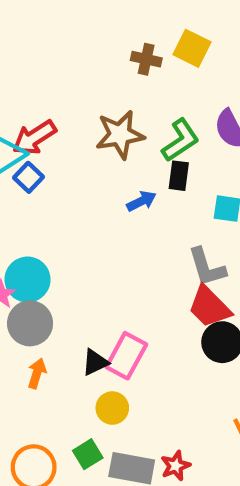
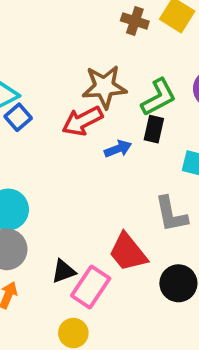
red arrow: (34, 138) -> (82, 121), moved
red trapezoid: (209, 307) -> (128, 252), moved
black triangle: (95, 362) -> (64, 271), moved

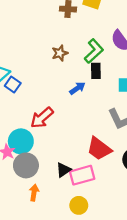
brown star: (104, 87) -> (60, 53), size x0.6
red arrow: (82, 121) -> (42, 118), moved
pink rectangle: (91, 287) -> (82, 175), turned 55

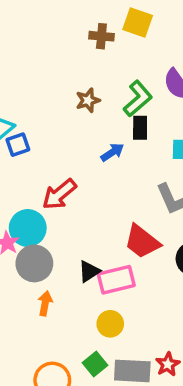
blue square: (13, 85) -> (18, 145), turned 35

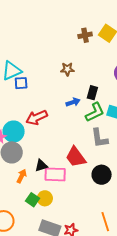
brown cross: (101, 36) -> (85, 35), turned -32
green L-shape: (138, 99) -> (95, 112), moved
orange arrow: (45, 303) -> (22, 176), moved
green square: (95, 364) -> (33, 200), moved, turned -32

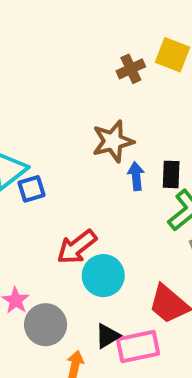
brown star: (67, 69) -> (113, 141), size x1.5
blue arrow: (73, 102) -> (136, 176), moved, turned -64
cyan circle: (14, 132) -> (103, 276), moved

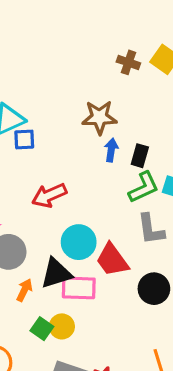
brown cross: (131, 69) -> (128, 62), turned 30
cyan circle: (103, 276) -> (79, 242), moved
black triangle: (107, 336) -> (56, 273), size x1.5

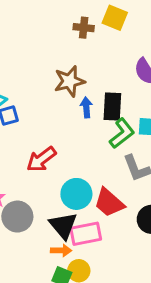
black rectangle: (140, 156) -> (112, 107), size x1.4
black triangle: (56, 273) -> (63, 226), turned -40
orange arrow: (24, 290) -> (61, 250), moved, turned 78

